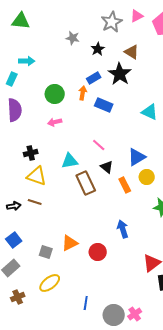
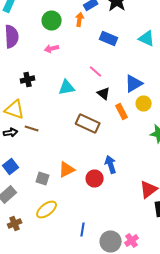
blue rectangle: (104, 105) -> (109, 38), moved
yellow triangle: (37, 176) -> (15, 110), moved
brown rectangle: (86, 183) -> (88, 124), moved, turned -40
blue arrow: (123, 229) -> (111, 164), moved

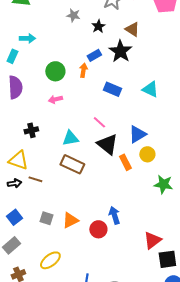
black triangle: (104, 94) -> (107, 144), size x1.6
brown rectangle: (88, 124) -> (72, 164), moved
gray square: (43, 178) -> (46, 218), moved

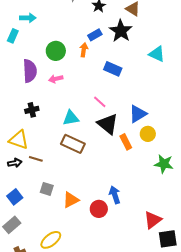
purple semicircle: (15, 87) -> (30, 71), moved
cyan triangle: (150, 89) -> (157, 54), moved
gray square: (46, 218) -> (47, 189), moved

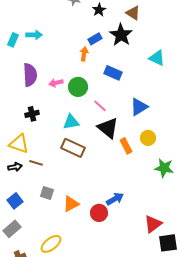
cyan arrow: (28, 18) -> (34, 35), moved
green circle: (56, 51) -> (78, 87), moved
blue triangle: (138, 114) -> (139, 107), moved
blue arrow: (115, 195) -> (115, 199), turned 78

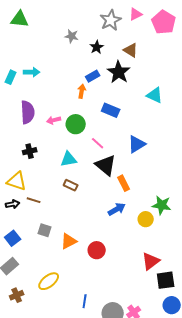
yellow circle: (148, 138) -> (146, 219), moved
brown rectangle: (73, 148) -> (71, 185), size x0.6
blue arrow: (115, 199) -> (117, 209), moved

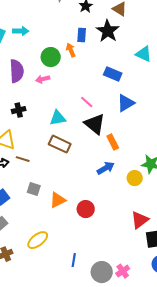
blue rectangle: (93, 76) -> (82, 35), turned -56
orange arrow: (82, 91) -> (71, 50), turned -32
blue rectangle: (111, 110) -> (113, 74), moved
green circle: (76, 124) -> (51, 57), moved
brown rectangle: (71, 185) -> (60, 144), size x1.5

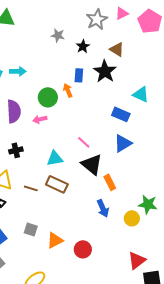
blue rectangle: (113, 74) -> (121, 114), moved
brown line: (23, 159) -> (31, 188), moved
blue arrow: (106, 168) -> (103, 208), turned 96

